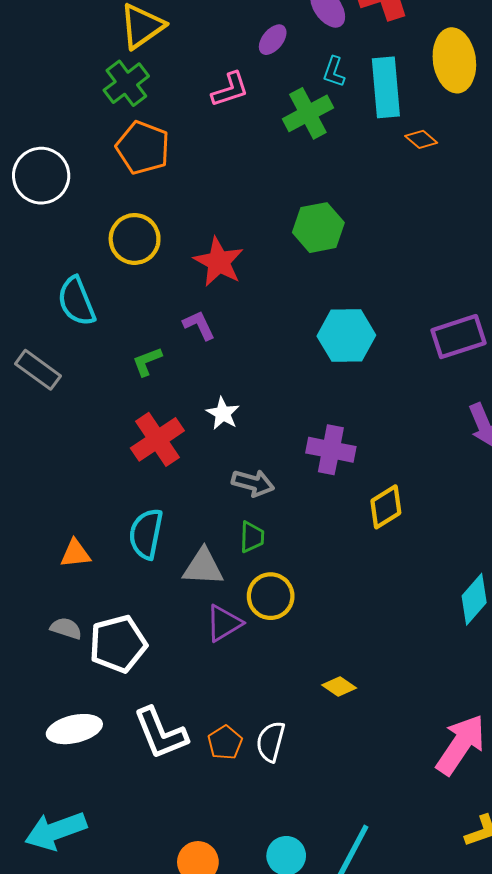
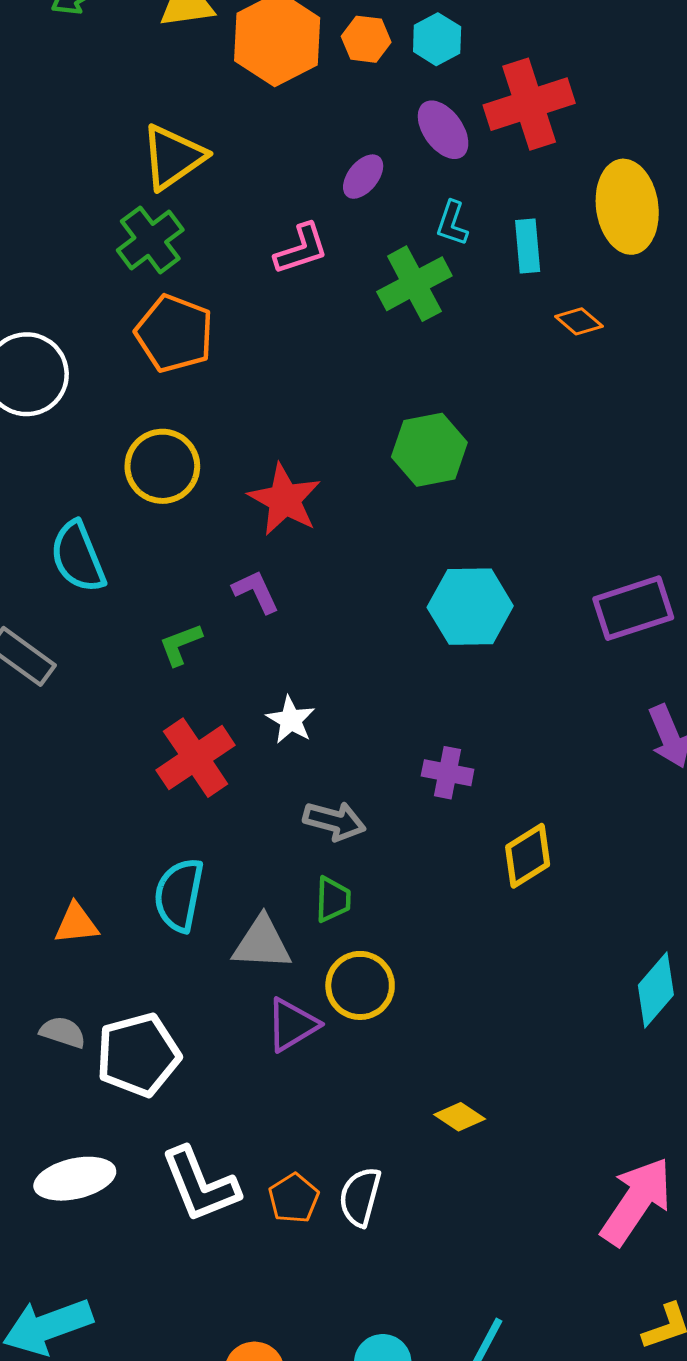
cyan rectangle: (386, 87) -> (528, 246), size x0.6
purple cross: (331, 450) -> (448, 773), size x0.7

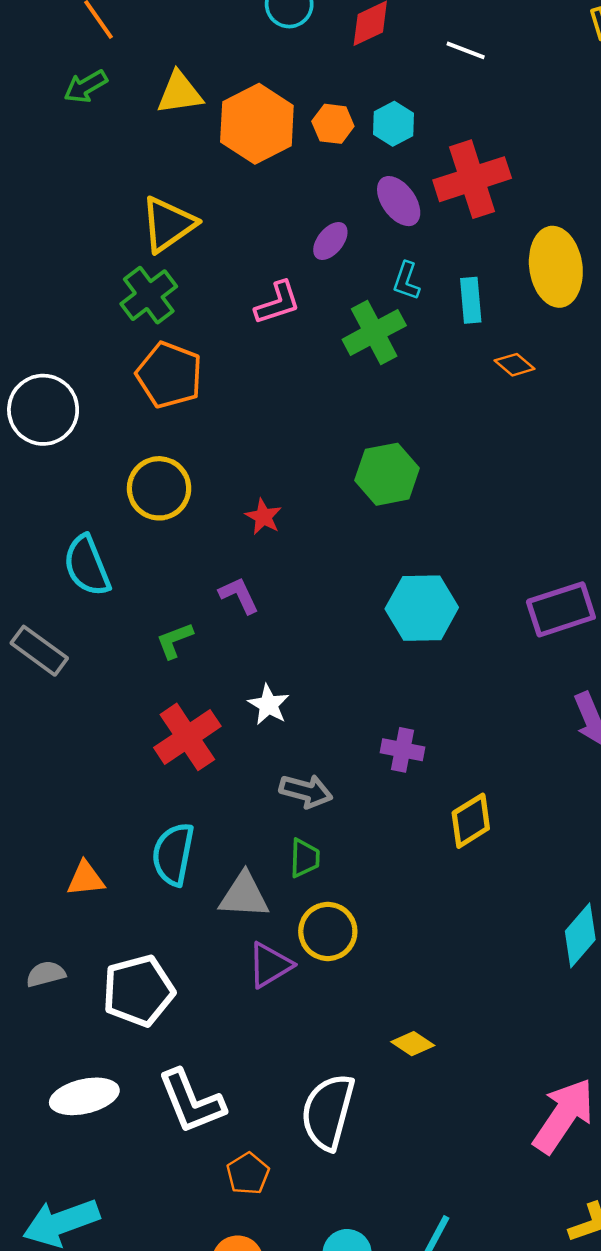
red star: (285, 500) -> (263, 517), size x0.6
gray semicircle: (63, 1032) -> (46, 974), moved, turned -33
white semicircle: (360, 1197) -> (328, 1112), size x1.5
orange pentagon: (294, 1198) -> (248, 1174), moved

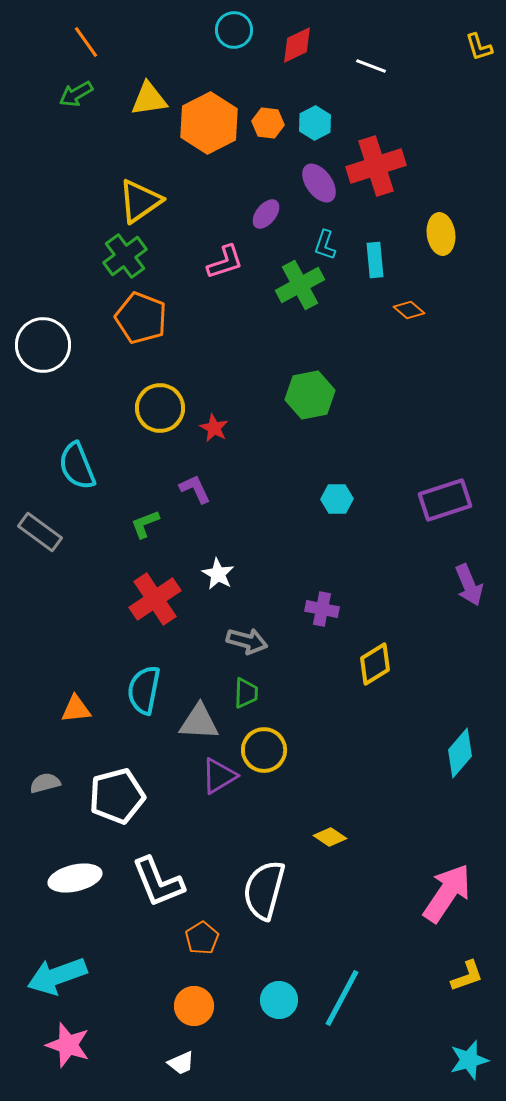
yellow ellipse: (556, 267) -> (441, 234), size x0.7
yellow circle: (159, 488) -> (160, 408), moved
cyan hexagon: (422, 608) -> (337, 499), size x0.6

